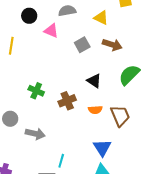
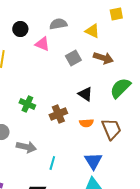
cyan line: (61, 161) -> (52, 163), moved

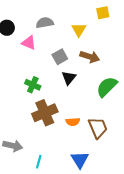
yellow triangle: (92, 31) -> (79, 30), turned 35
black triangle: (85, 94) -> (69, 78), moved, turned 35
green cross: (27, 104) -> (33, 85), moved
brown cross: (58, 114) -> (45, 113), size x1.4

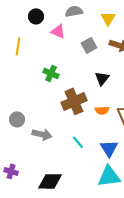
black triangle: (69, 78) -> (102, 78), moved
green cross: (33, 85) -> (51, 73), moved
cyan line: (39, 162) -> (78, 142), moved, turned -56

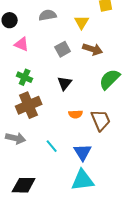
pink triangle: (58, 31) -> (22, 44), moved
black triangle: (102, 78) -> (65, 83), moved
brown cross: (74, 101) -> (29, 105), moved

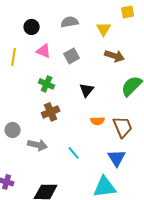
gray square: (63, 49) -> (72, 56), moved
brown cross: (29, 105) -> (51, 112), size x0.7
blue triangle: (83, 152) -> (117, 158), moved

